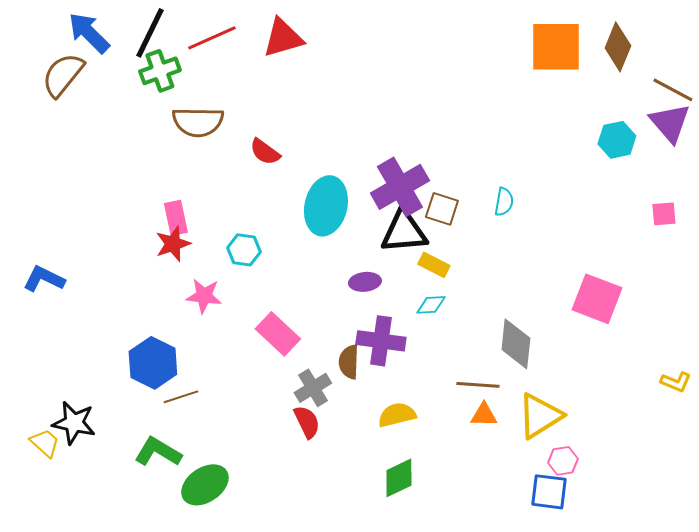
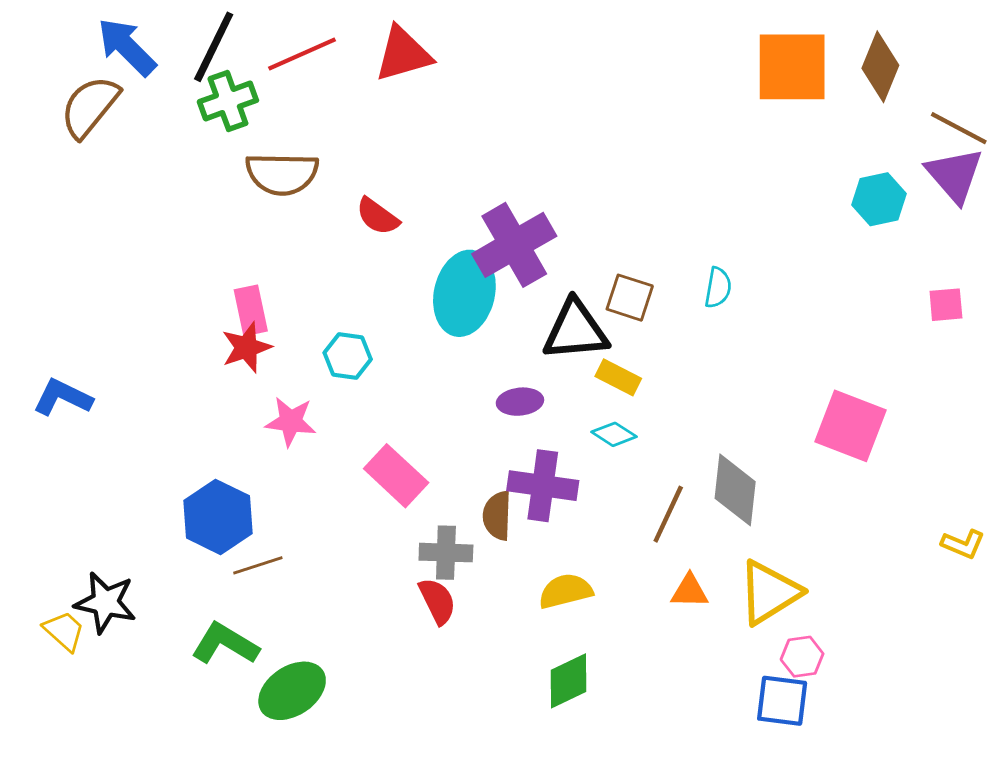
purple cross: (400, 187) -> (514, 245), moved
cyan diamond: (431, 305) -> (614, 434), turned 36
brown line: (478, 385) -> (668, 514), moved, turned -69
gray cross: (313, 388) -> (446, 553), turned 33

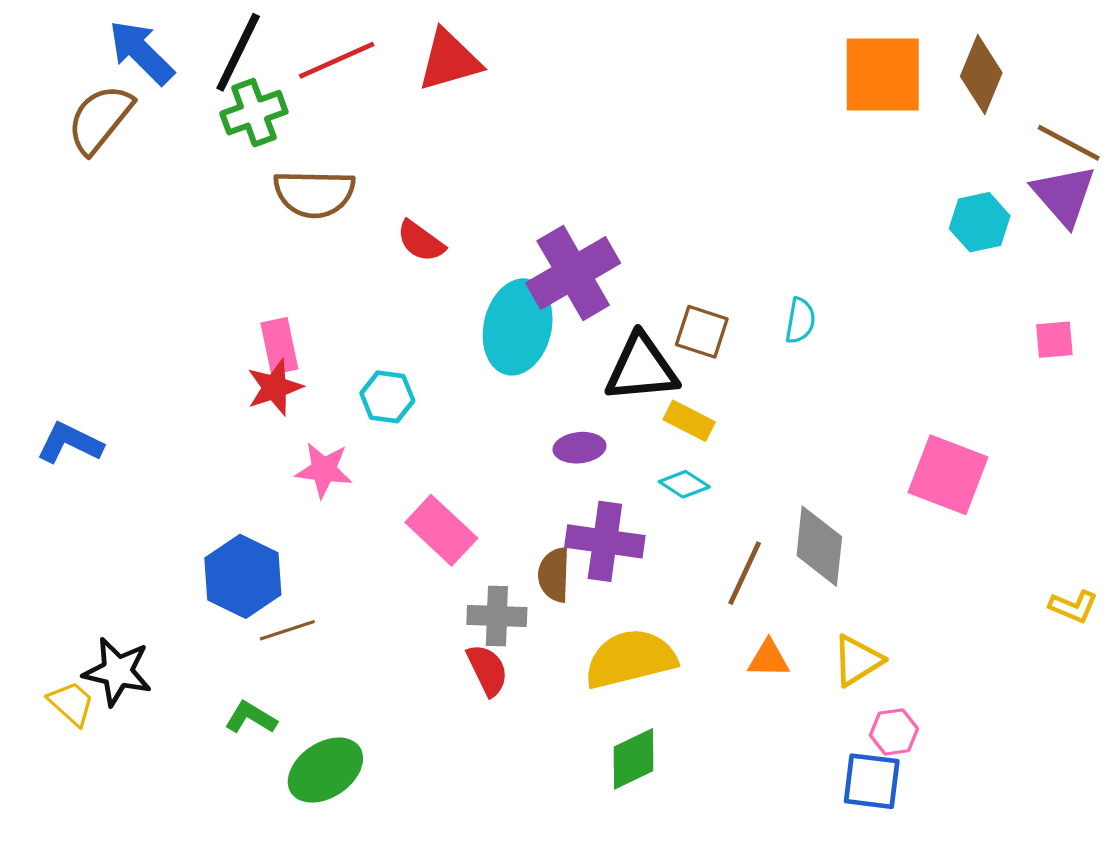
yellow semicircle: (566, 591) -> (630, 659), size x1.5
yellow triangle: (769, 592) -> (857, 660), size x0.7
green L-shape: (225, 644) -> (251, 718), size x0.7

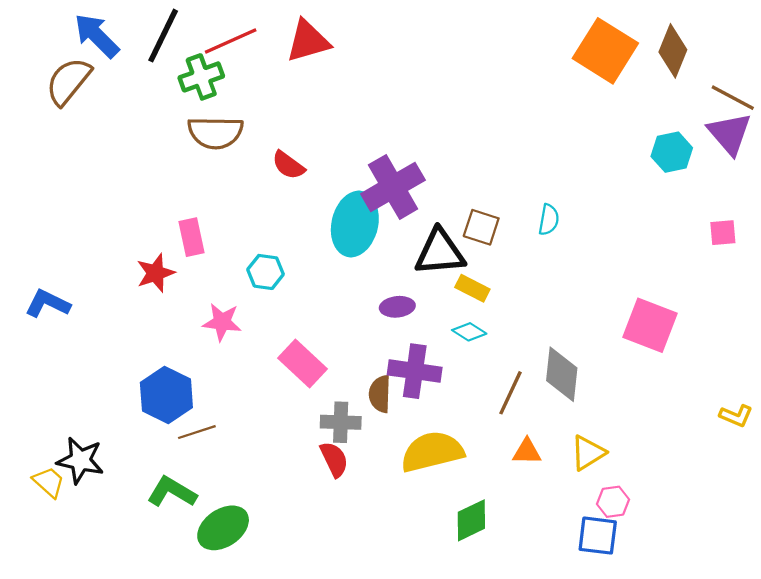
orange square: (883, 75) -> (605, 51), turned 32
green cross: (254, 113) -> (201, 77), moved
red star: (275, 387) -> (156, 273), moved
green L-shape: (251, 718) -> (172, 492), size x1.4
green diamond: (633, 759) -> (471, 520), moved

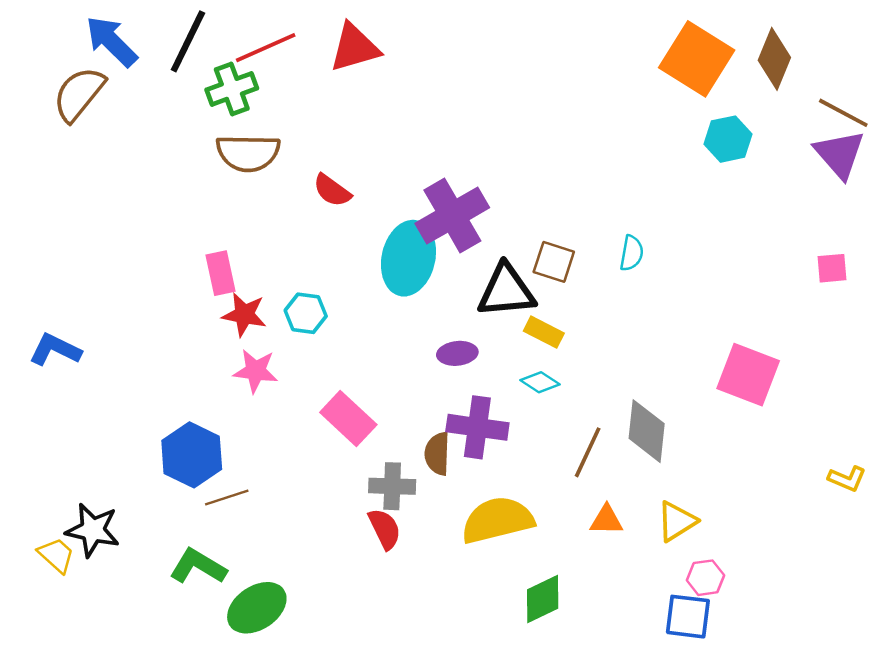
cyan hexagon: (672, 152) -> (728, 139), moved
red star: (156, 273) -> (244, 315), moved, turned 30

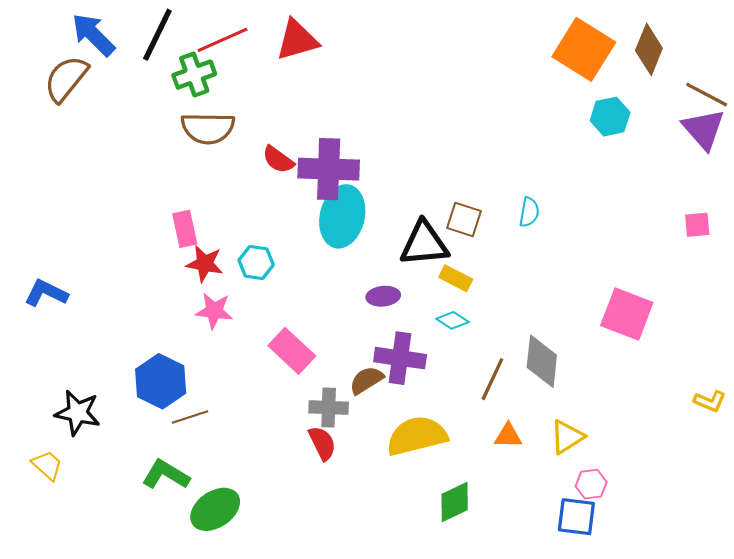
purple cross: (452, 216) -> (329, 169), moved, turned 32
brown semicircle: (437, 454) -> (366, 380), turned 56
black star: (93, 530) -> (78, 413), moved

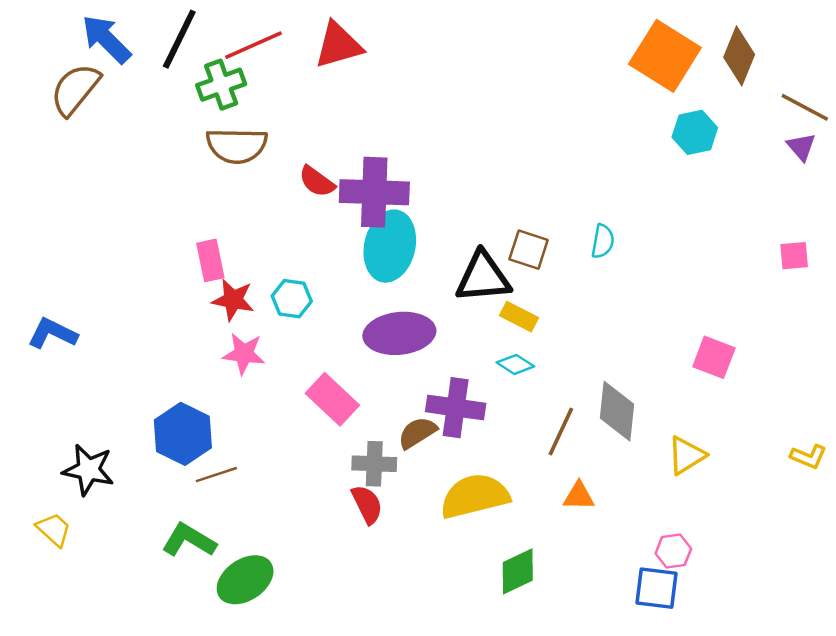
purple triangle: (704, 129) -> (801, 147), size x0.6
purple ellipse: (383, 296) -> (399, 333), moved, size x1.8
pink square: (627, 314) -> (714, 357), size x0.7
yellow triangle: (567, 437) -> (686, 455), moved

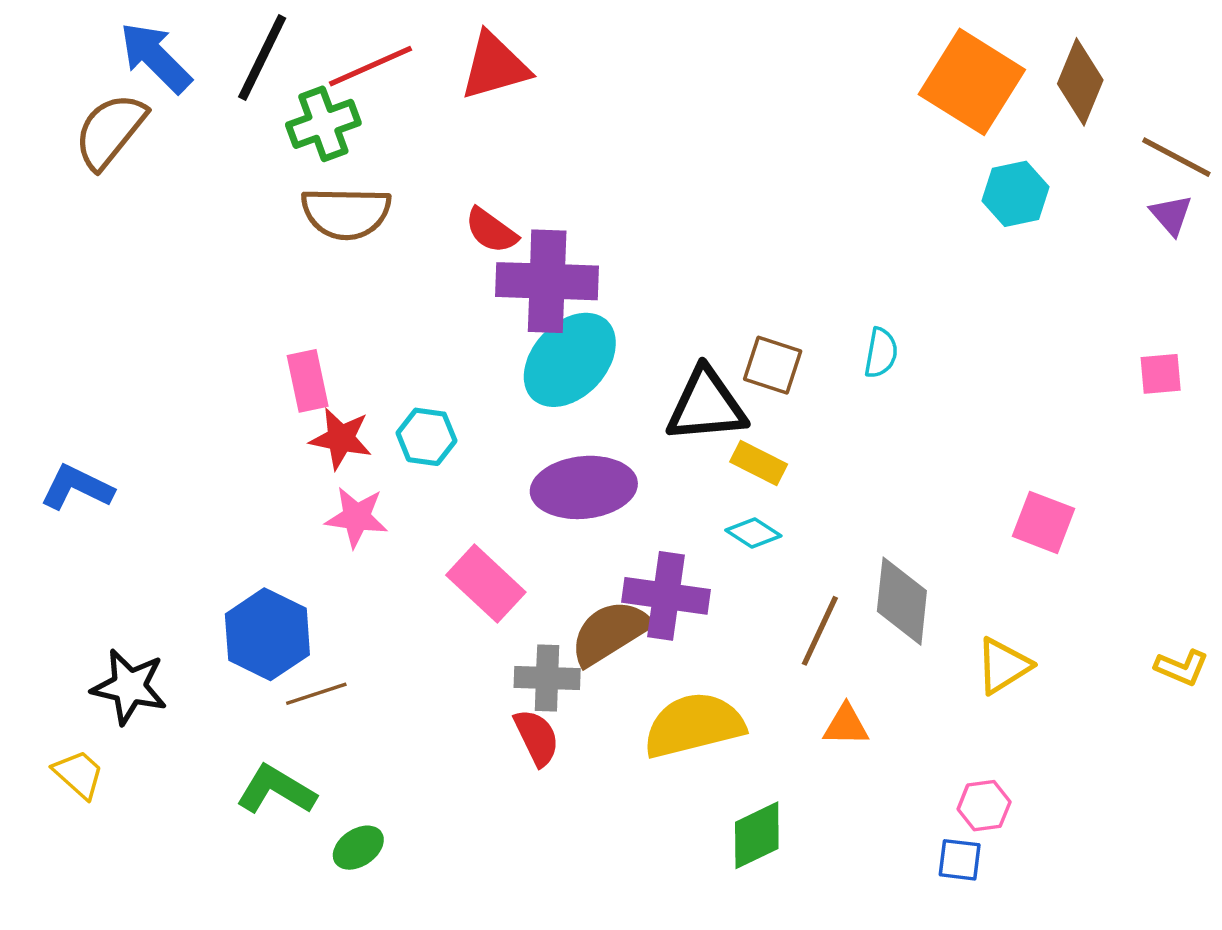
red semicircle: (317, 181) -> (491, 231), moved
cyan ellipse: (390, 246) -> (570, 360), turned 30
brown semicircle: (417, 433) -> (610, 633), size x1.4
green ellipse: (245, 580) -> (358, 848), size x0.6
blue square: (657, 588) -> (960, 860), size x0.7

